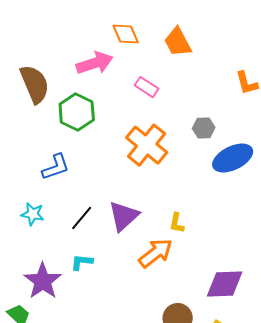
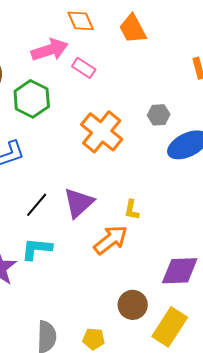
pink rectangle: (147, 87) -> (84, 68), moved
cyan L-shape: (82, 262) -> (37, 249), size x1.4

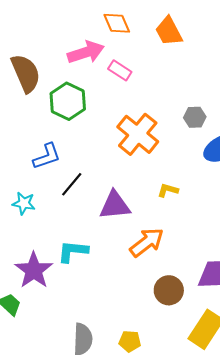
purple triangle: (79, 203) -> (115, 205), turned 36
black line: (37, 205) -> (72, 184), moved
yellow L-shape: (132, 210) -> (168, 190), moved, turned 95
brown circle: (133, 305) -> (169, 290), moved

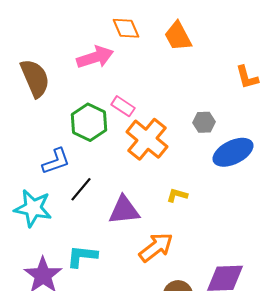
pink rectangle: (120, 70) -> (123, 106), moved
green hexagon: (68, 101) -> (89, 122), moved
cyan star: (24, 203) -> (33, 208), size x1.6

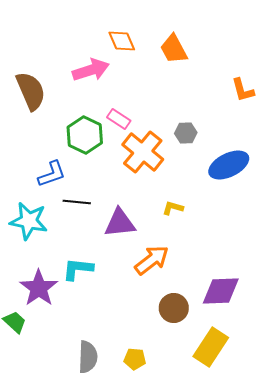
gray hexagon: (204, 122) -> (186, 133), moved
black line: (81, 189) -> (77, 202), turned 56

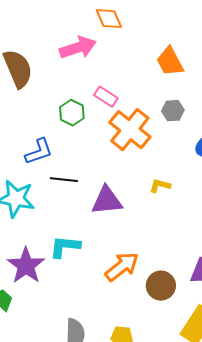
orange trapezoid: (174, 49) -> (170, 62), moved
green hexagon: (85, 135) -> (72, 113), size x0.7
orange arrow: (152, 260) -> (122, 267), moved

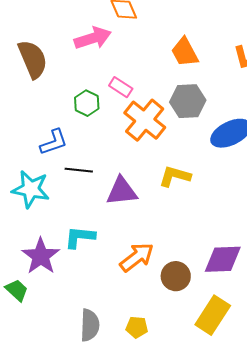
gray hexagon: (173, 111) -> (188, 101), size x1.6
yellow L-shape: (160, 186) -> (175, 176), size x1.5

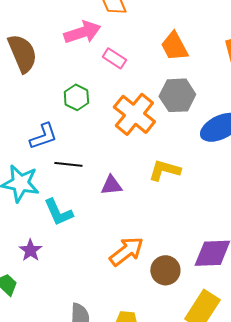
pink rectangle: (121, 87) -> (114, 58), moved
purple triangle: (122, 191) -> (111, 185), size x0.7
cyan L-shape: (80, 237) -> (58, 212), moved, turned -120
purple star: (41, 256) -> (30, 250), size x0.6

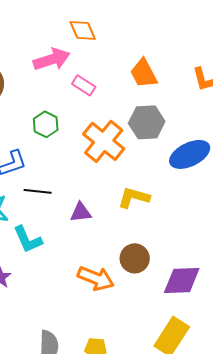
orange arrow: (126, 251) -> (96, 278), turned 60
brown circle: (165, 270) -> (135, 258), moved

